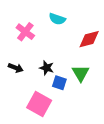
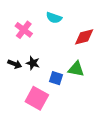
black star: (47, 68) -> (33, 63), moved
green triangle: (81, 73) -> (76, 69), turned -48

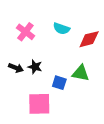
cyan semicircle: (54, 18) -> (61, 29), moved
pink square: (37, 98) -> (39, 104), turned -30

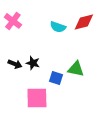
pink cross: (25, 32) -> (13, 21), moved
red diamond: (89, 39) -> (84, 22), moved

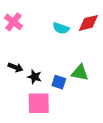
black star: (33, 63) -> (35, 77), moved

